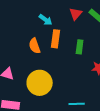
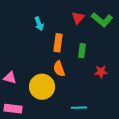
cyan arrow: (46, 20) -> (39, 24), moved, turned 32
orange semicircle: (35, 46) -> (59, 69), moved

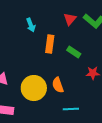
green rectangle: (82, 51) -> (74, 52), turned -64
orange semicircle: (59, 69) -> (58, 85), moved

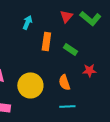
cyan arrow: (31, 25) -> (27, 22), turned -136
orange semicircle: (58, 85) -> (64, 82), moved

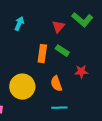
red triangle: (66, 16) -> (58, 27), moved
orange rectangle: (46, 41) -> (42, 54), moved

